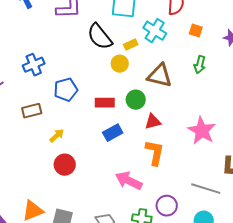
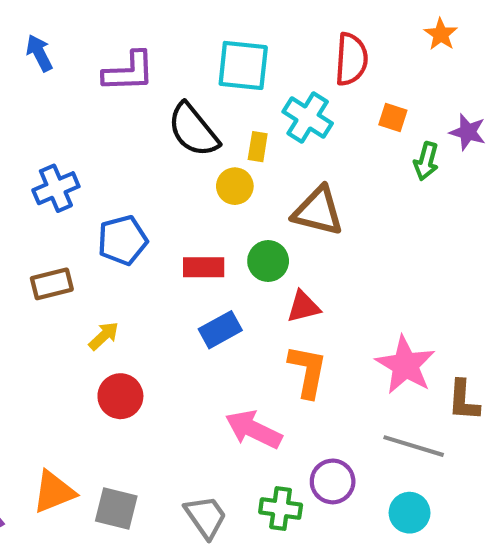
yellow rectangle: (131, 45) -> (258, 147), turned -56
green arrow: (200, 65) -> (426, 161), moved
pink star: (202, 131) -> (405, 365), moved

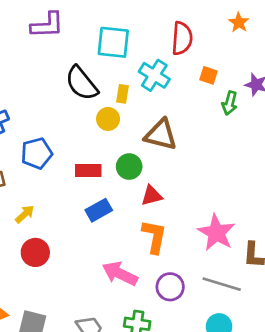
purple L-shape: (129, 72) -> (47, 25), moved
purple circle: (333, 481) -> (170, 287), moved

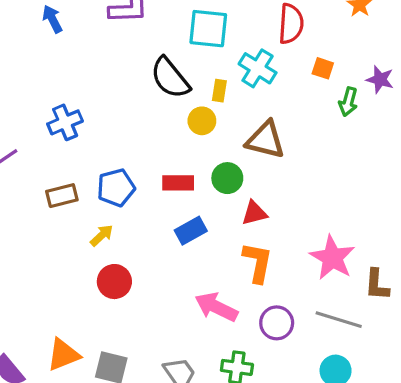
blue pentagon: (37, 153) -> (116, 188), moved

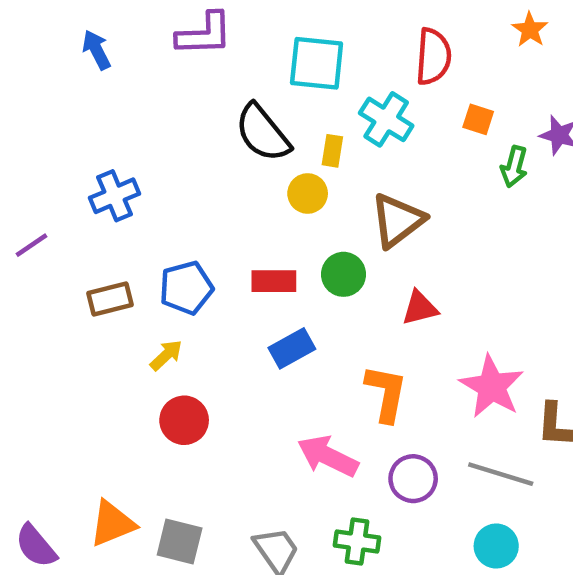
brown triangle: (266, 140) -> (397, 220), turned -51
red triangle: (254, 213) -> (420, 308), moved

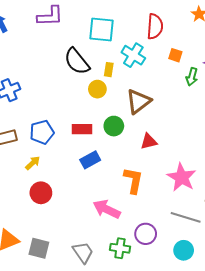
purple circle: (413, 479) -> (146, 234), moved

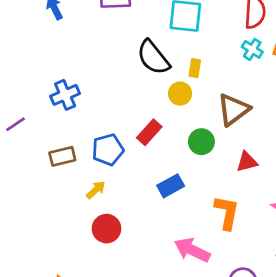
cyan cross: (133, 55) -> (252, 49), moved, size x0.7
red rectangle: (82, 129) -> (149, 132), moved, turned -48

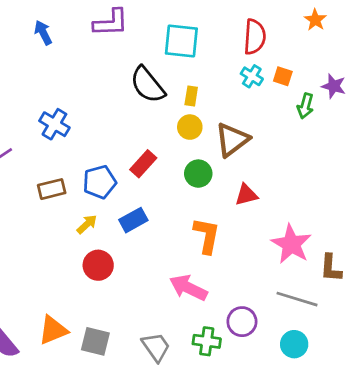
yellow circle: (180, 94) -> (190, 127), moved
blue cross: (65, 95) -> (54, 124), turned -36
blue rectangle: (171, 186) -> (133, 220), moved
orange L-shape: (227, 213) -> (207, 236), moved

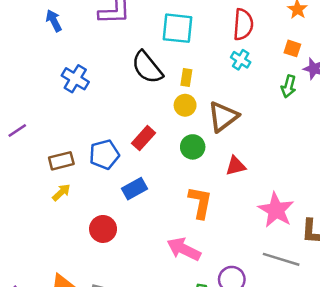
orange square: (283, 76) -> (292, 48), moved
blue cross: (54, 124) -> (75, 79), moved
yellow arrow: (87, 224) -> (61, 192), moved

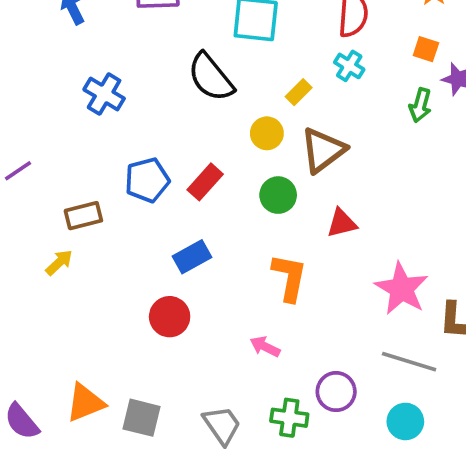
yellow rectangle: (186, 77) -> (299, 92), moved, turned 36
blue pentagon: (104, 154) -> (147, 180), moved
yellow arrow: (61, 192) -> (59, 262), moved
red circle: (103, 229) -> (170, 317), moved
pink arrow: (184, 249) -> (265, 347), size x0.6

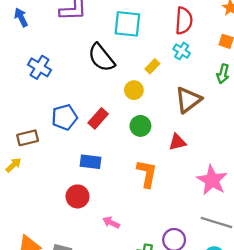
brown triangle: (323, 150) -> (188, 100), moved
blue rectangle: (192, 257) -> (91, 162), turned 36
pink arrow: (265, 347) -> (111, 222), moved

